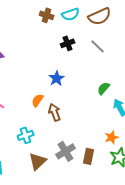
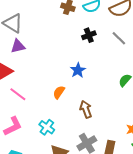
brown arrow: (55, 112) -> (86, 109), moved
cyan cross: (26, 135) -> (47, 127), turned -35

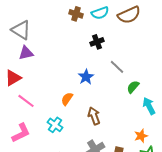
gray line: (119, 38) -> (117, 67), moved
cyan cross: (47, 127) -> (55, 125), moved

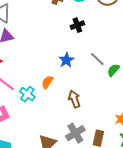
gray line: (117, 67) -> (97, 59), moved
cyan cross: (55, 125) -> (27, 94), moved

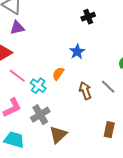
gray line: (97, 59) -> (108, 87), moved
gray cross: (75, 133) -> (40, 115), moved

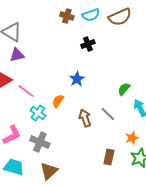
pink line: (17, 76) -> (26, 91), moved
gray cross: (40, 115) -> (40, 142), turned -36
brown triangle: (58, 135) -> (49, 171), moved

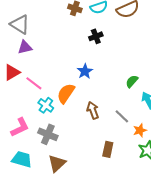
orange semicircle: (58, 101) -> (66, 93), size x1.5
gray line: (108, 114) -> (122, 116), moved
brown rectangle: (109, 157) -> (108, 149), moved

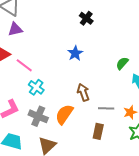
black cross: (96, 36) -> (86, 18), turned -32
orange semicircle: (66, 93) -> (64, 114), moved
gray line: (122, 116) -> (106, 108), moved, turned -42

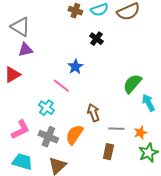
blue star: (75, 53) -> (75, 67), moved
green semicircle: (122, 63) -> (132, 84), size x1.5
pink line: (24, 65) -> (61, 86), moved

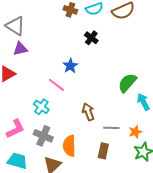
orange semicircle: (74, 135) -> (69, 146), moved, turned -35

